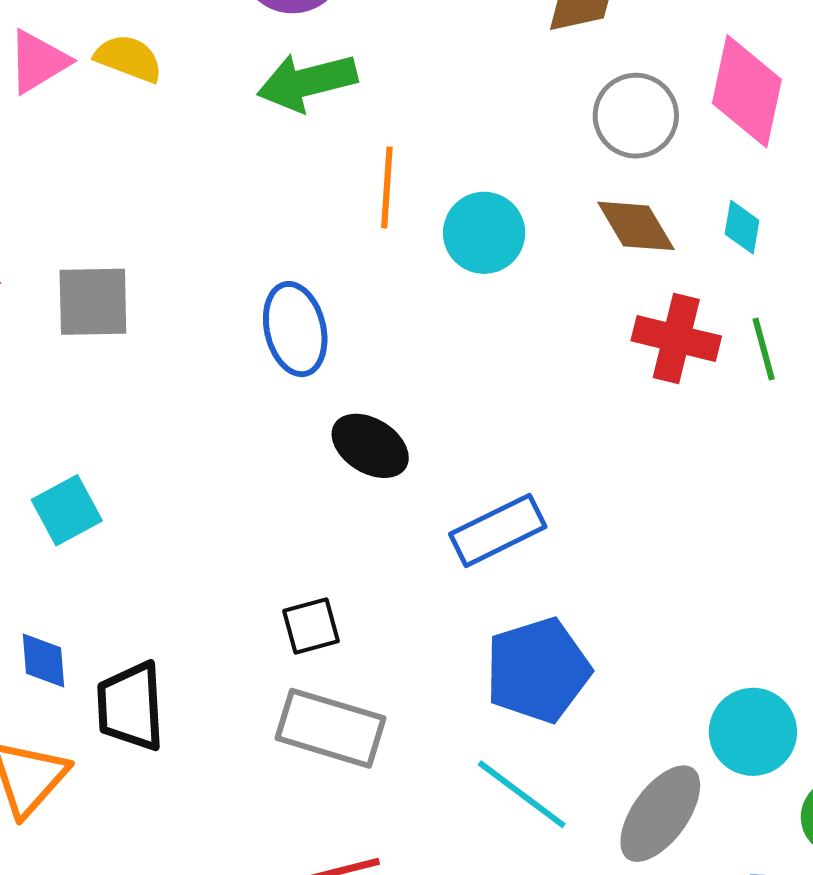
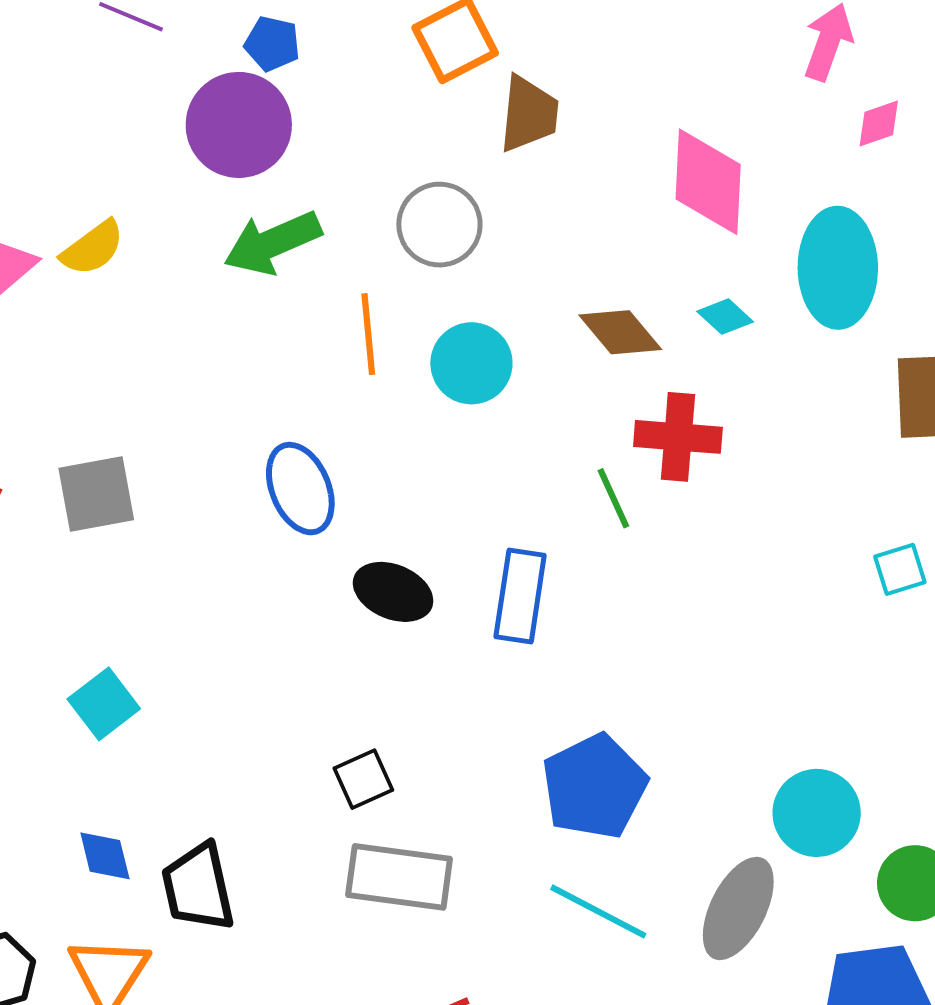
yellow semicircle: (129, 58) -> (93, 248), turned 132
gray circle: (636, 116) -> (439, 225), moved
cyan diamond: (742, 227) -> (725, 317), turned -48
green line: (764, 349) -> (613, 498), moved
blue rectangle: (498, 530) -> (520, 596), moved, turned -46

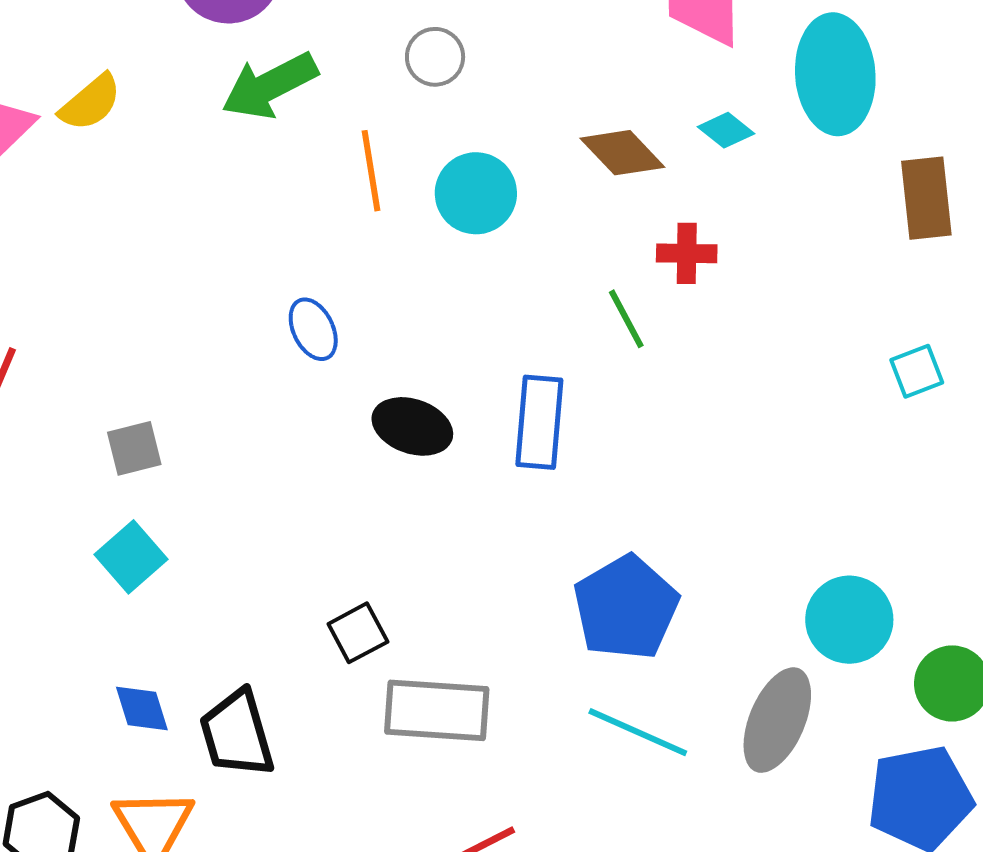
gray circle: (439, 225) -> (435, 57), size x0.7
red cross: (678, 437) -> (687, 253), size x0.7
blue ellipse: (300, 489) -> (313, 329), size x0.7
gray square: (96, 494) -> (134, 448), moved, size x0.7
black square: (363, 779) -> (358, 633), moved

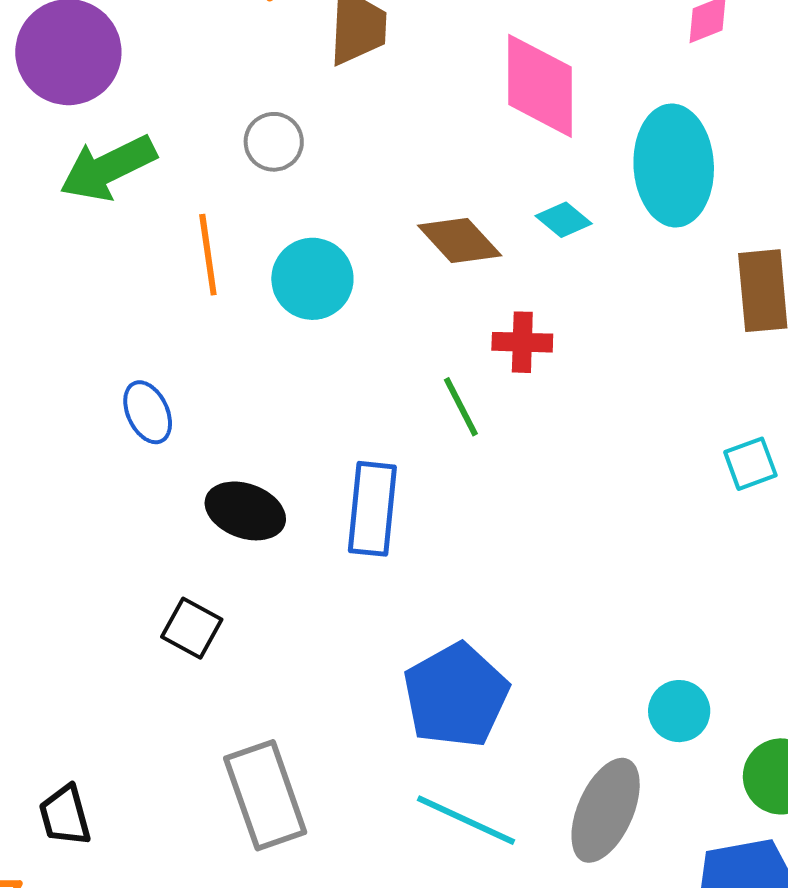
cyan circle: (849, 620) -> (679, 711), size x0.7
black square: (358, 633) -> (192, 628), moved, turned -34
gray rectangle: (437, 710) -> (265, 795), turned 66
black trapezoid: (237, 734) -> (65, 815), size x0.7

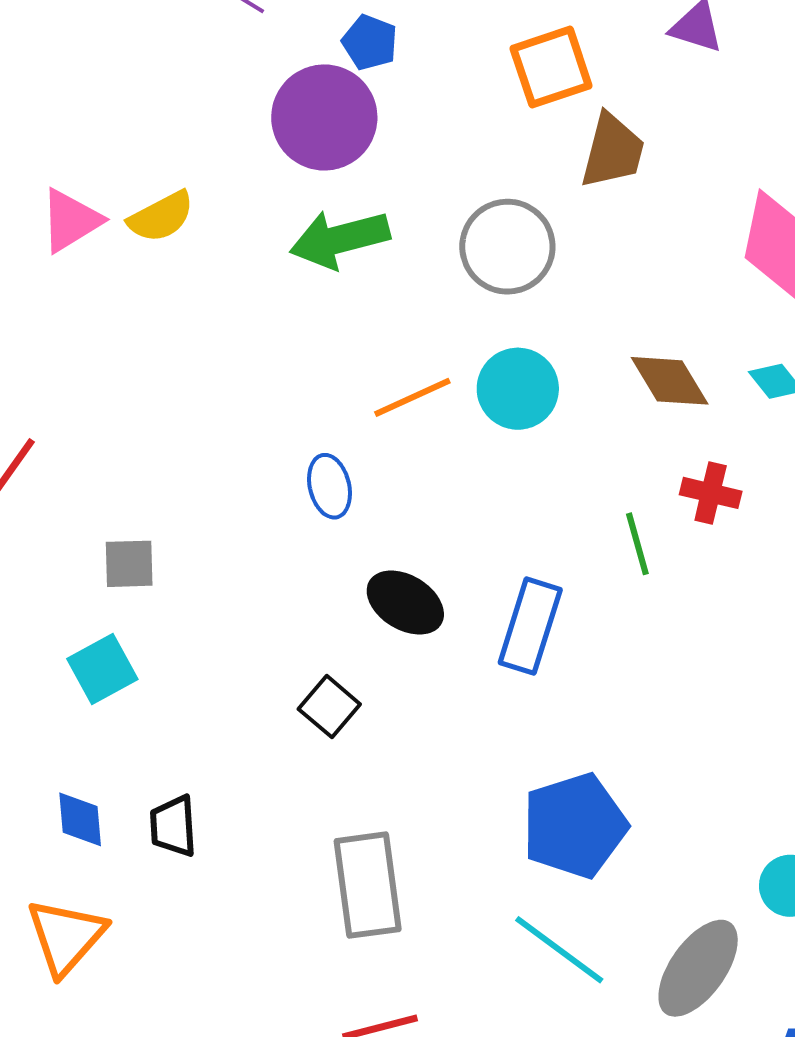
gray circle: (274, 142) -> (507, 247), size x1.6
orange line: (208, 255) -> (412, 397), moved, turned 62
black trapezoid: (65, 815) -> (173, 826), moved

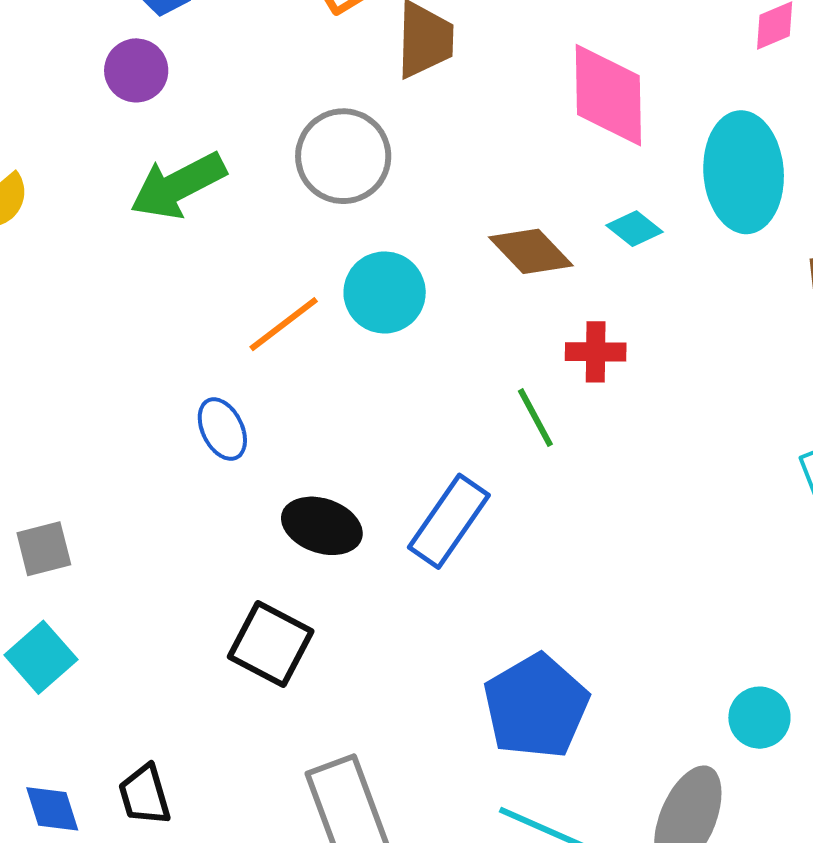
purple circle: (324, 117) -> (136, 70), size x0.6
blue rectangle: (530, 626) -> (449, 521), turned 30
black square: (329, 707) -> (271, 644), size x1.4

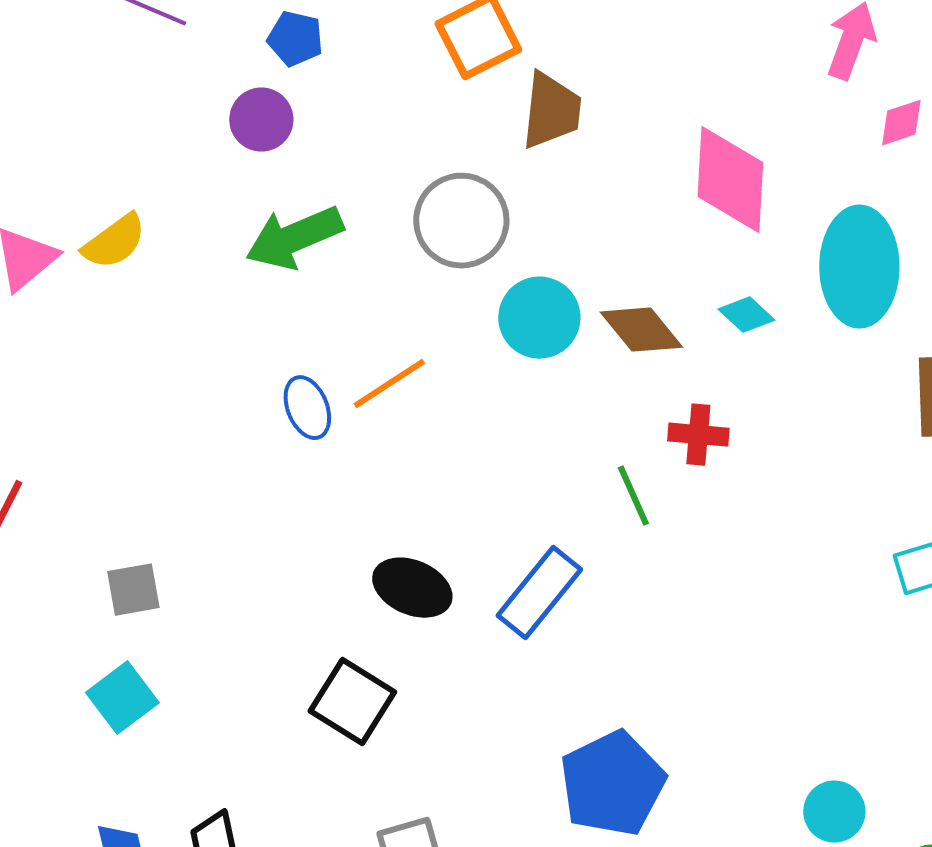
cyan circle: (385, 292) -> (539, 318), moved
blue ellipse: (222, 429) -> (307, 408), moved

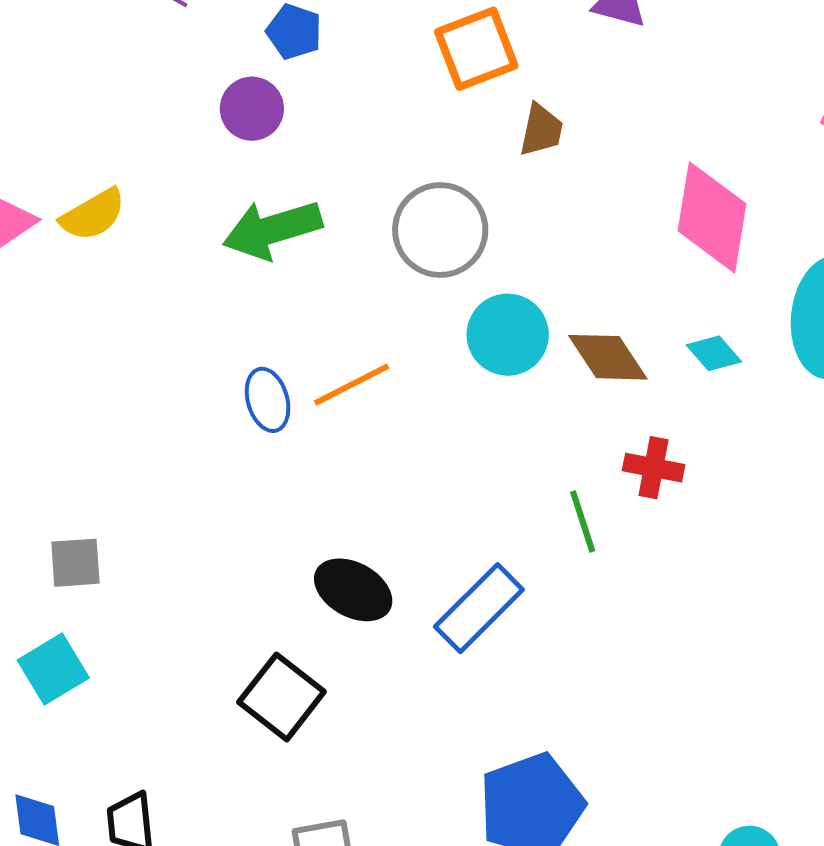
brown trapezoid: (551, 111) -> (541, 130), size x0.7

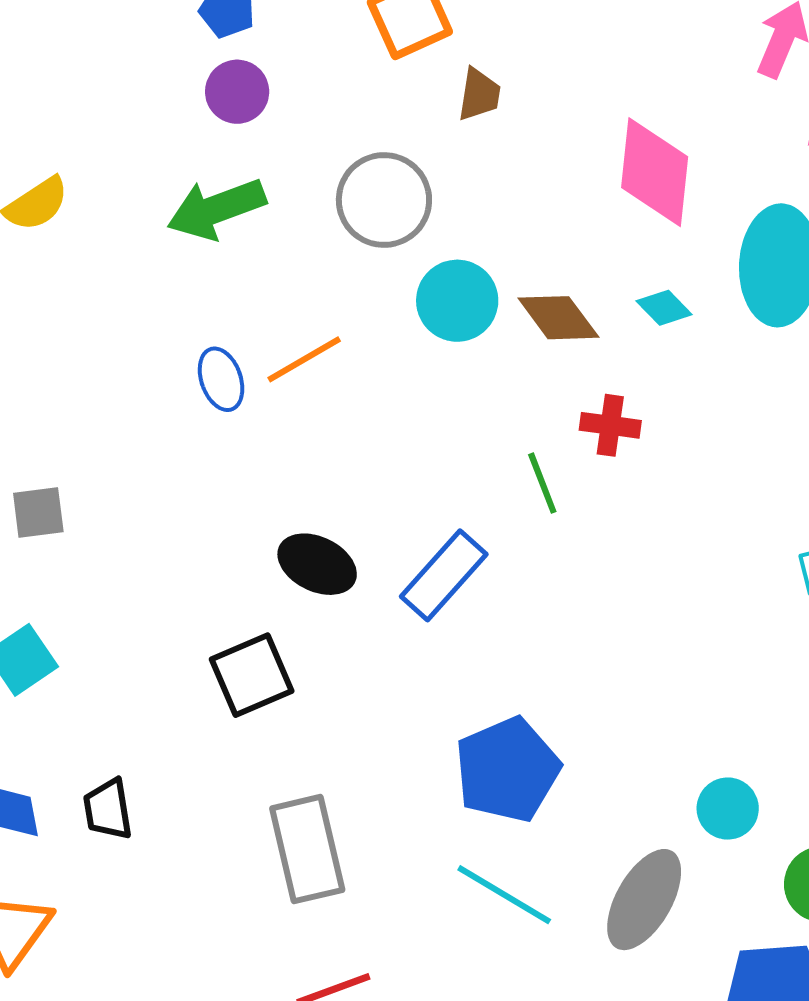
purple circle: (252, 109) -> (237, 92), moved
gray square: (75, 563) -> (38, 512), moved
black square: (282, 697) -> (252, 675), turned 32

